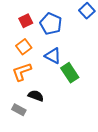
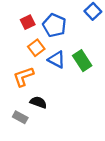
orange square: (24, 47) -> (36, 48), moved
green rectangle: (70, 73) -> (82, 61), moved

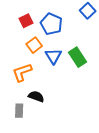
blue triangle: (57, 60) -> (53, 56), turned 30
gray rectangle: (20, 117) -> (19, 111), turned 64

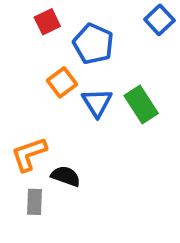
red square: (26, 21) -> (47, 22), moved
orange L-shape: (22, 72) -> (29, 154), moved

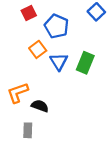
green rectangle: (141, 104) -> (85, 63), turned 55
gray rectangle: (34, 202) -> (28, 130), moved

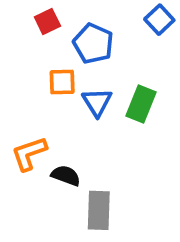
orange square: (38, 49) -> (62, 82), turned 35
gray rectangle: (28, 130) -> (99, 210), moved, size x1.5

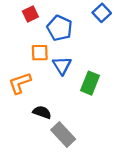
green rectangle: (141, 104) -> (90, 83), moved
orange L-shape: (29, 154) -> (20, 83), moved
gray rectangle: (99, 210) -> (63, 134), turned -45

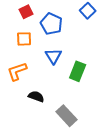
orange square: (40, 53) -> (24, 39), moved
gray rectangle: (63, 134) -> (66, 116), moved

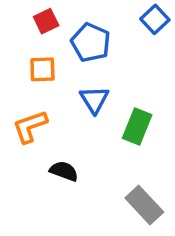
gray rectangle: (66, 116) -> (144, 205), moved

